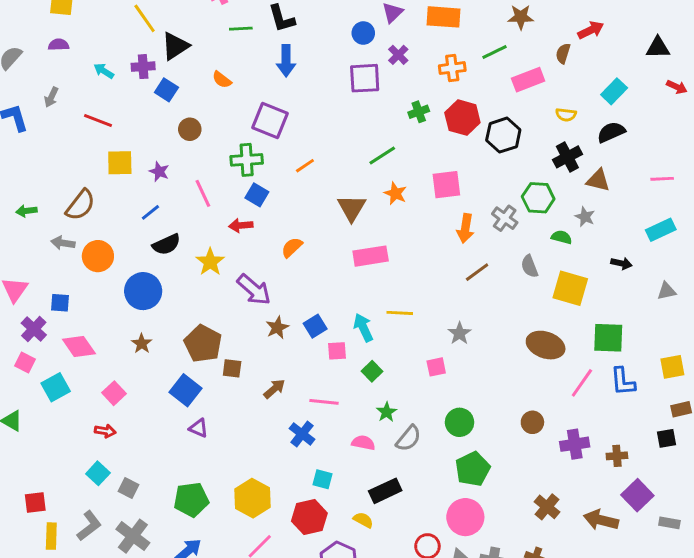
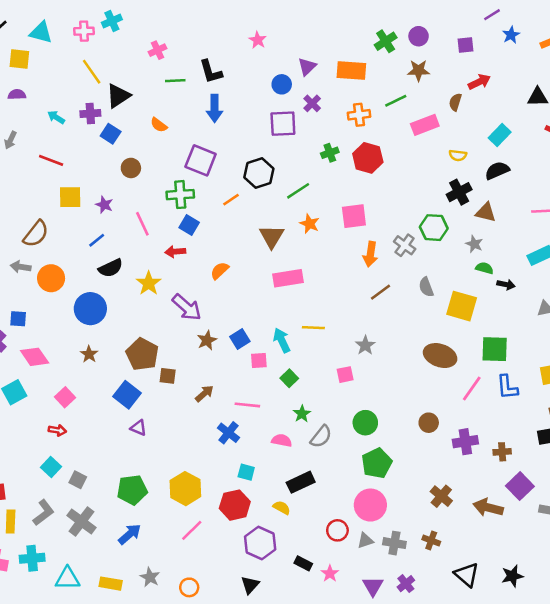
black hexagon: (503, 135) -> (259, 173), moved
green semicircle: (562, 237) -> (484, 268), moved

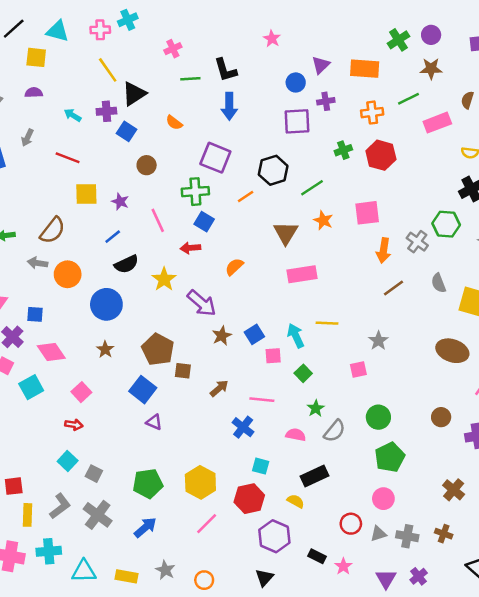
purple cross: (312, 103) -> (326, 101), turned 36
pink circle: (370, 505) -> (383, 499), size x0.7

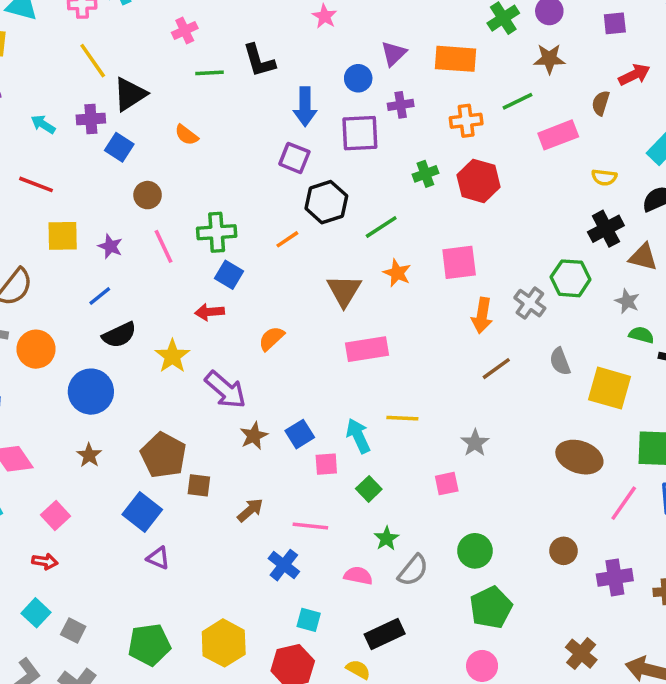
blue arrow: (229, 106) -> (305, 107), moved
purple square: (215, 158) -> (294, 158), moved, size x0.7
pink line: (158, 220) -> (163, 246), moved

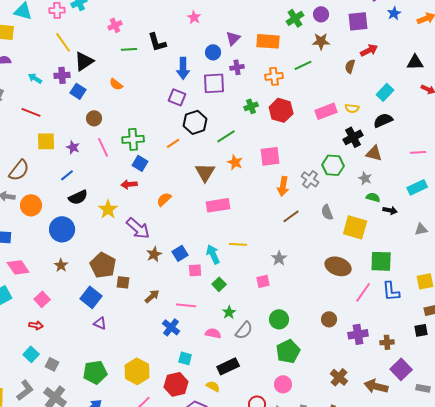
purple square: (615, 23) -> (358, 21), size x1.5
pink rectangle: (558, 135) -> (326, 111), moved

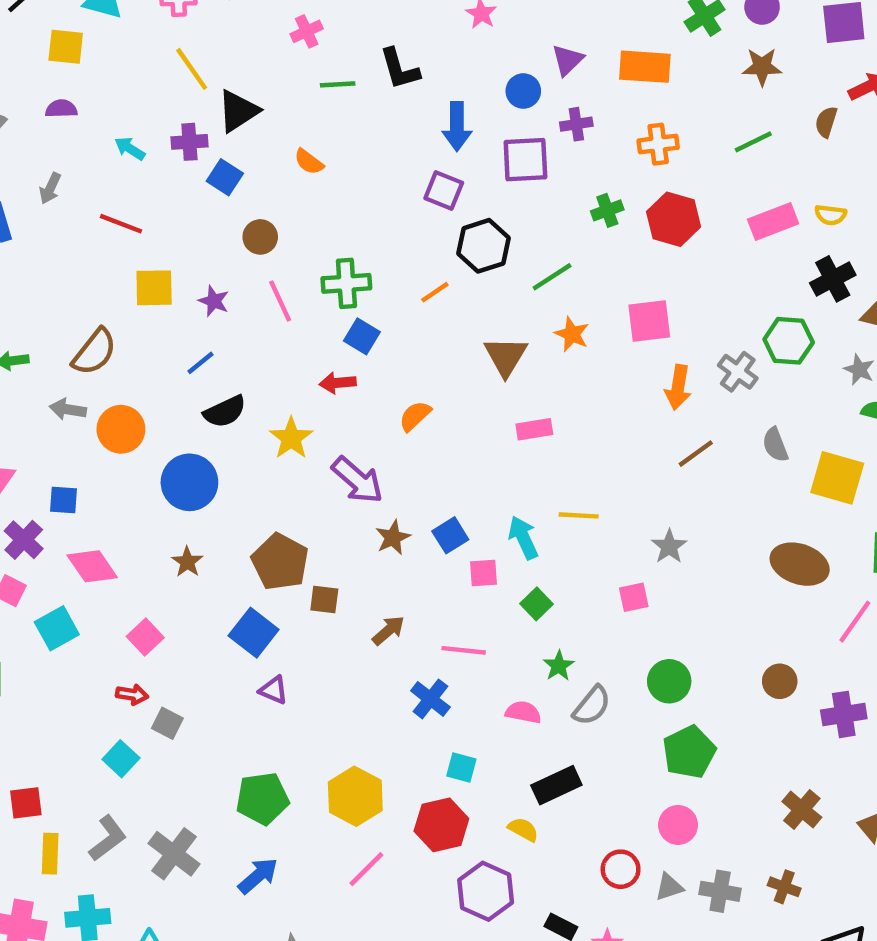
green line: (303, 65) -> (753, 142), moved
pink rectangle: (218, 205) -> (534, 429), size x0.7
gray square: (52, 364) -> (167, 723), moved

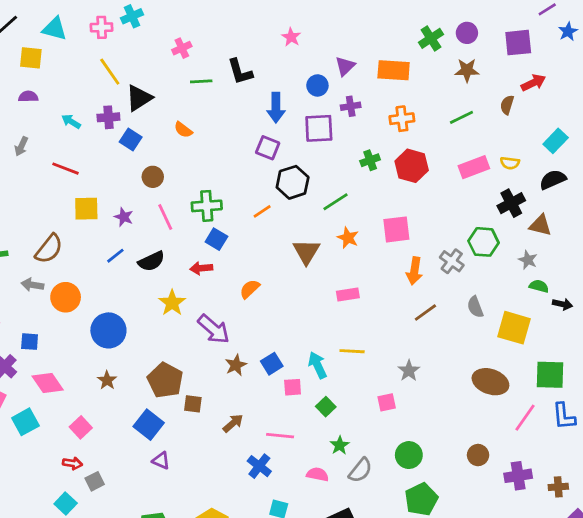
black semicircle: (225, 412) -> (151, 261), moved
pink rectangle: (534, 429) -> (348, 294), moved
gray square: (167, 723) -> (95, 481), turned 36

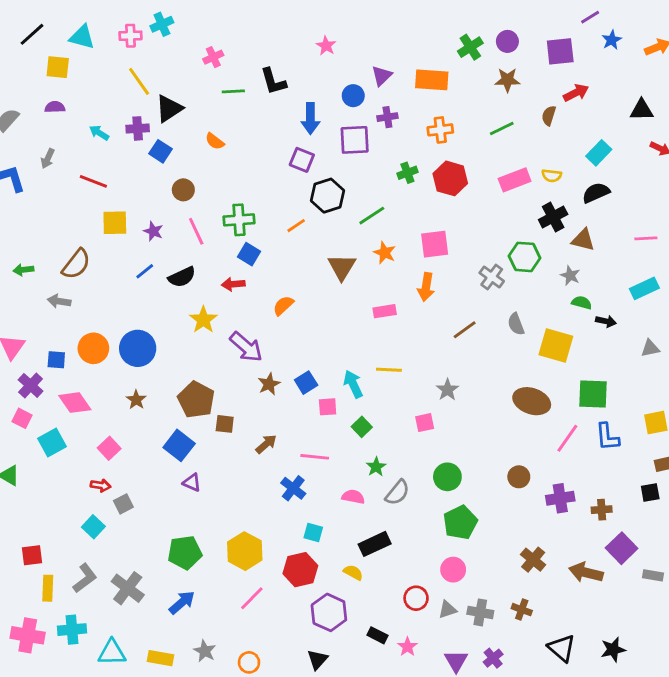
orange arrow: (414, 271) -> (426, 287), moved
orange circle: (66, 297) -> (93, 348), moved

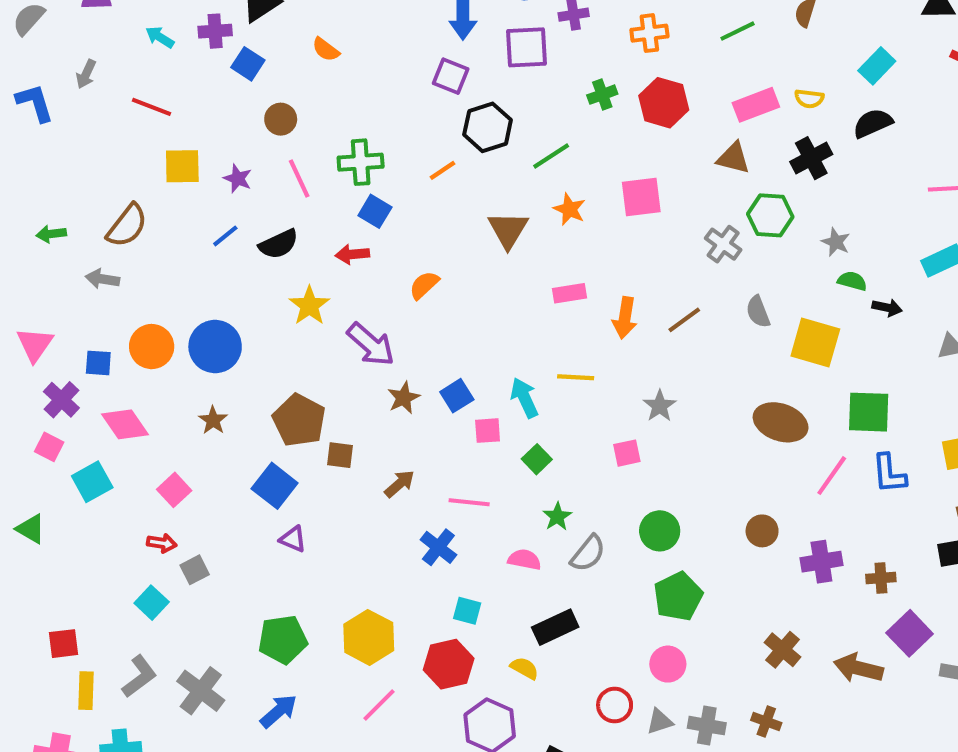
brown triangle: (583, 240) -> (733, 158), moved
orange arrow: (426, 287) -> (625, 318), moved

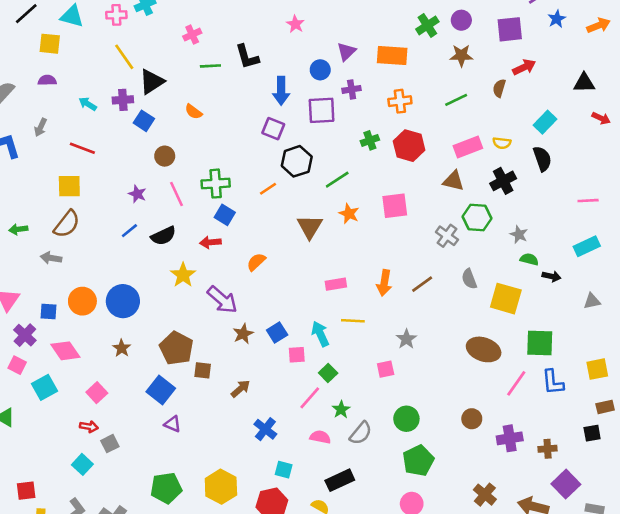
black semicircle: (873, 123) -> (542, 159), turned 95
yellow square: (182, 166) -> (69, 186), moved
pink rectangle: (570, 293) -> (336, 284), moved
pink line: (469, 502) -> (310, 398), moved, turned -55

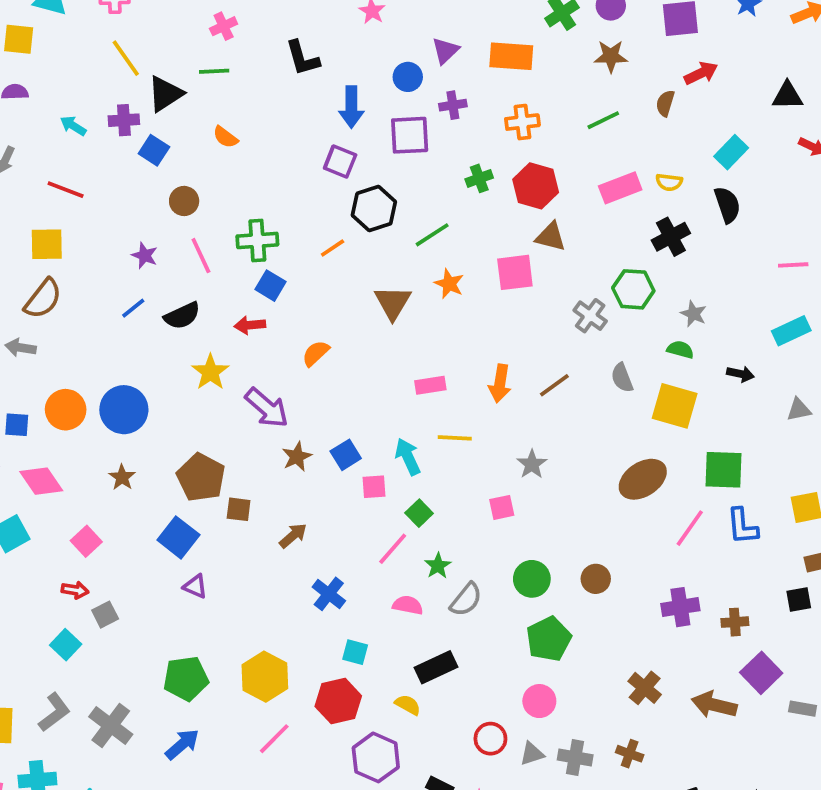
green line: (210, 66) -> (214, 71), moved
brown triangle: (454, 181) -> (551, 237), moved
green semicircle: (529, 259) -> (680, 350), moved
brown ellipse: (484, 349) -> (643, 479), turned -52
brown circle: (472, 419) -> (596, 579), moved

